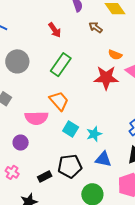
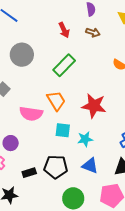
brown arrow: (96, 27) -> (93, 32), moved, turned 152
red star: (106, 78) -> (94, 106), moved
cyan square: (71, 129) -> (63, 130), turned -35
purple circle: (21, 143) -> (11, 143), moved

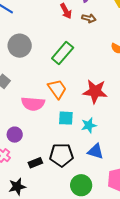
red arrow: (64, 30) -> (66, 11), moved

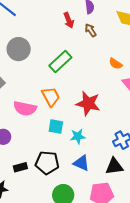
brown arrow: (89, 18) -> (91, 30), turned -144

